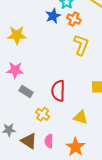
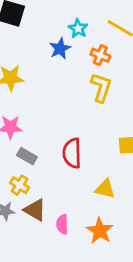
orange cross: (74, 19) -> (100, 55), moved
yellow cross: (43, 114) -> (20, 185), moved
brown triangle: (29, 141) -> (35, 210), moved

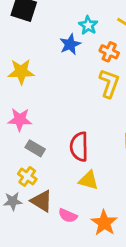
yellow triangle: (105, 189) -> (89, 180), moved
pink semicircle: (62, 224) -> (68, 216), turned -66

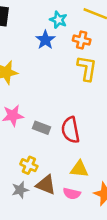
gray rectangle: (35, 148) -> (42, 128), moved
yellow triangle: (89, 180) -> (79, 169), moved

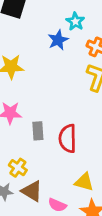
gray rectangle: (42, 128) -> (38, 131), turned 56
yellow triangle: (79, 169) -> (84, 182), moved

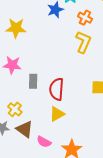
yellow triangle: (84, 182) -> (57, 114), moved, turned -49

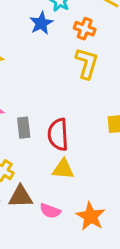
yellow triangle: (57, 114) -> (63, 169), turned 42
brown triangle: (25, 129) -> (21, 197), turned -30

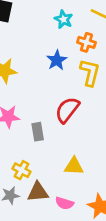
blue star: (41, 23) -> (57, 60), moved
red semicircle: (58, 135) -> (67, 110), moved, turned 44

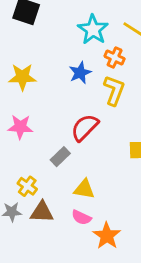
cyan star: (64, 19) -> (93, 30), size x1.5
gray rectangle: (38, 132) -> (60, 157), moved, turned 48
pink semicircle: (64, 203) -> (81, 217), moved

